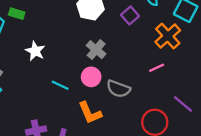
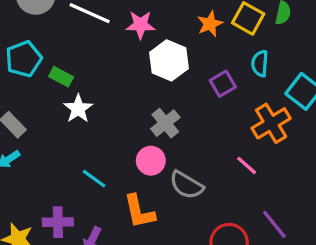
green rectangle: (17, 14) -> (61, 77), moved
pink line: (157, 68) -> (247, 165), turned 56
cyan line: (60, 85) -> (94, 179), moved

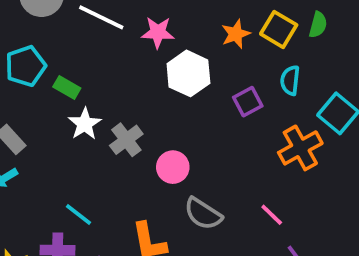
gray cross: (165, 123) -> (126, 140), moved
pink circle: (151, 161) -> (173, 167), moved
pink line: (247, 165) -> (272, 215), moved
cyan line: (94, 179) -> (79, 215), moved

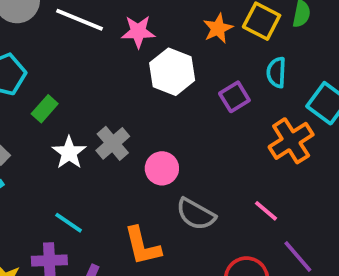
green rectangle: (67, 87) -> (45, 109), moved, turned -75
white star: (85, 124) -> (69, 153), moved

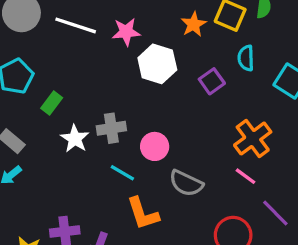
orange cross: (291, 141) -> (253, 138), moved
gray cross: (113, 143) -> (111, 128), turned 36
cyan line: (69, 223) -> (122, 173), moved

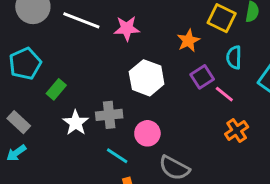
orange star: (194, 24) -> (188, 41), moved
white hexagon: (157, 64) -> (147, 78), moved
orange cross: (253, 138) -> (237, 130), size x0.7
pink line: (245, 176) -> (224, 94), moved

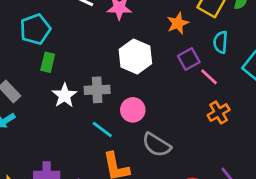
cyan pentagon: (25, 64) -> (35, 29), moved
green rectangle: (56, 89) -> (48, 62), turned -30

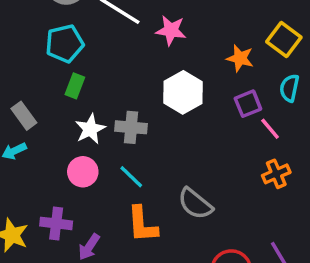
orange star: (178, 23) -> (240, 58), turned 30
pink circle: (133, 110) -> (83, 172), moved

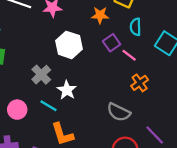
gray cross: (131, 127) -> (41, 75), turned -36
white star: (90, 129) -> (67, 90), moved
gray semicircle: (195, 204) -> (119, 112), moved

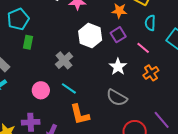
purple square: (112, 43) -> (118, 35), moved
white star: (67, 90) -> (118, 67), moved
gray semicircle: (119, 112) -> (117, 98), moved

